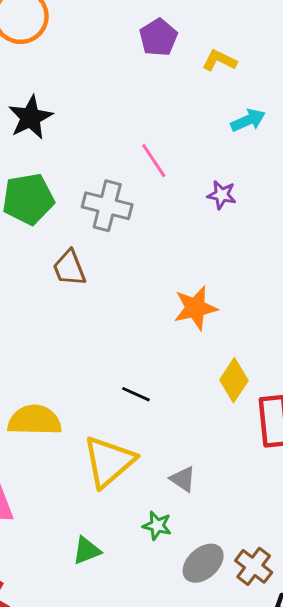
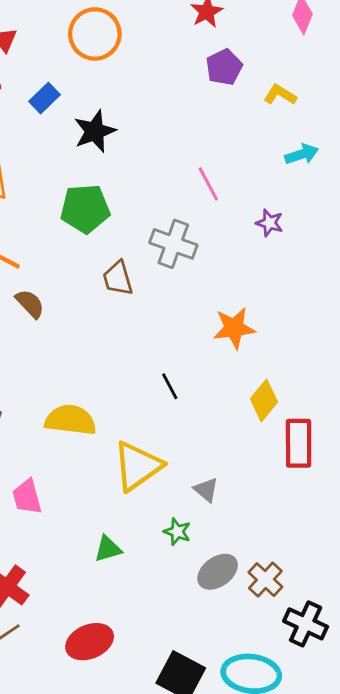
gray cross: (107, 206) -> (173, 244), moved
black line: (136, 394) -> (170, 386), moved, turned 32

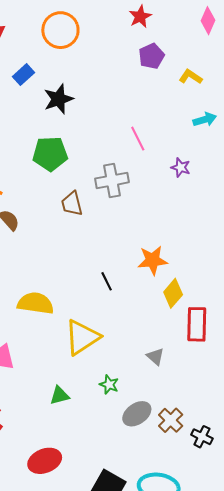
gray cross: (173, 244) -> (112, 180), turned -32
orange star: (234, 328) -> (153, 260), moved
gray triangle: (206, 490) -> (155, 357), moved
black cross: (306, 624) -> (202, 437), moved, size x0.7

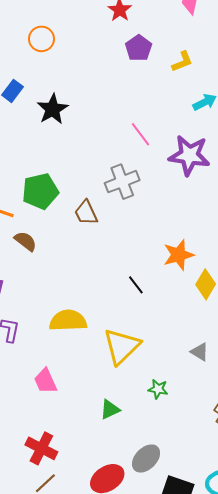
orange circle: (60, 30) -> (41, 39), size x0.7
yellow L-shape: (191, 77) -> (182, 62), turned 135
green pentagon: (50, 154) -> (40, 191), moved
purple star: (181, 167) -> (189, 155), size x2.0
gray ellipse: (137, 414) -> (146, 458), moved

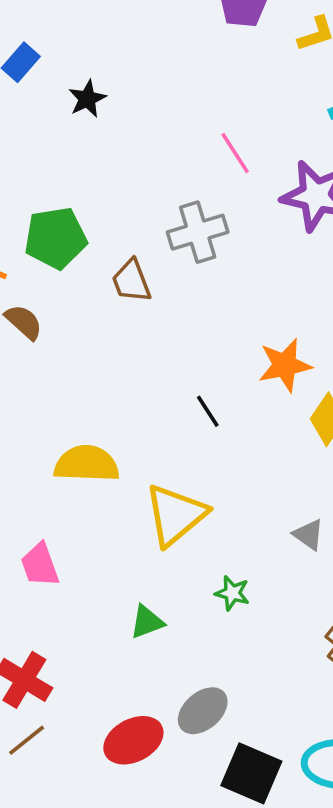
black star: (53, 109) -> (87, 99), size x0.7

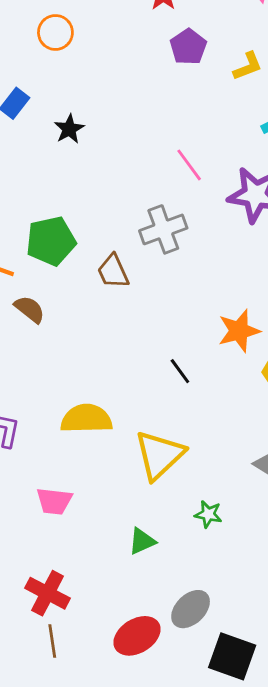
pink trapezoid: (40, 565) -> (54, 501), turned -60
brown line: (27, 740) -> (52, 641), turned -56

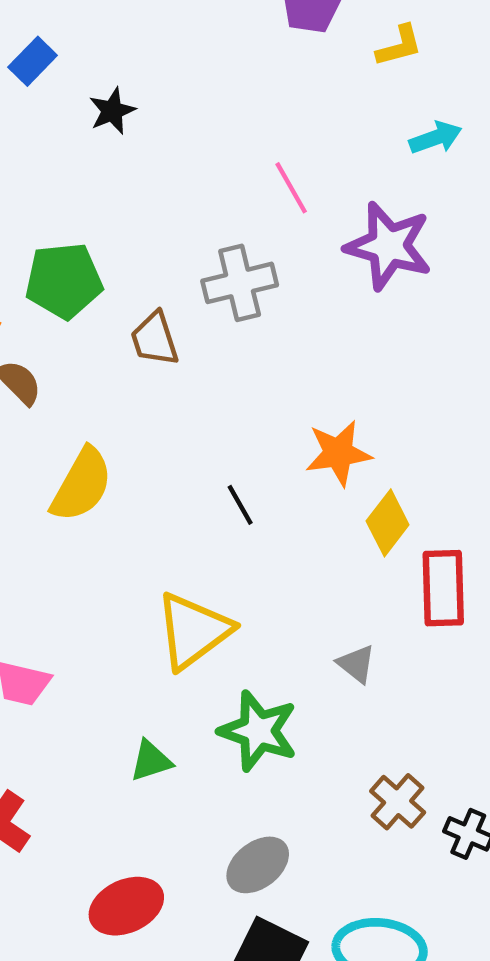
yellow semicircle: (86, 419) -> (82, 485), moved, turned 114
green star: (208, 514) -> (258, 731), size x1.8
gray ellipse: (191, 609) -> (258, 865), moved

